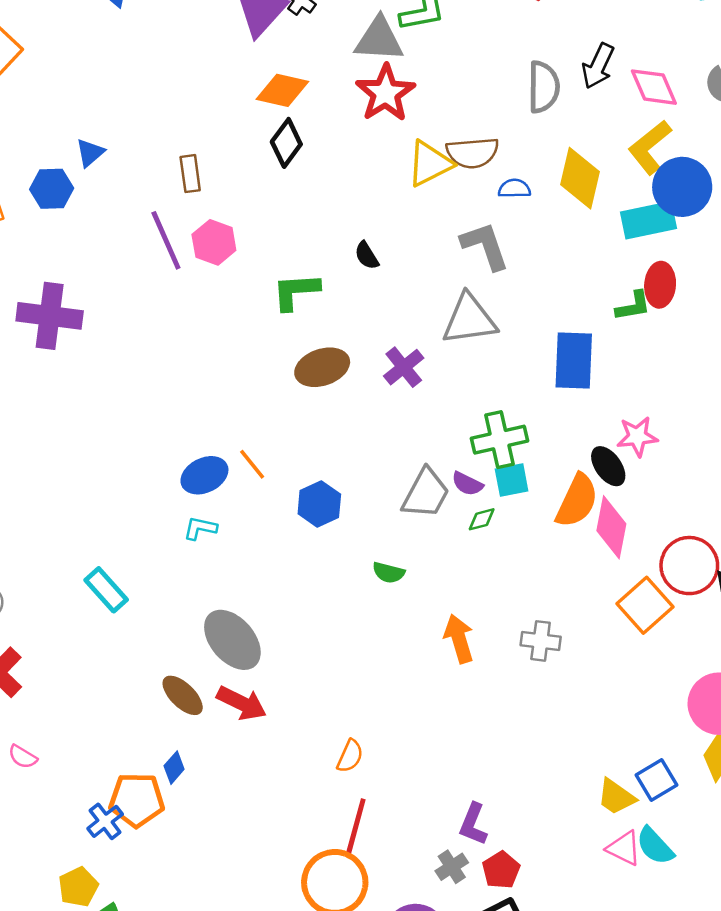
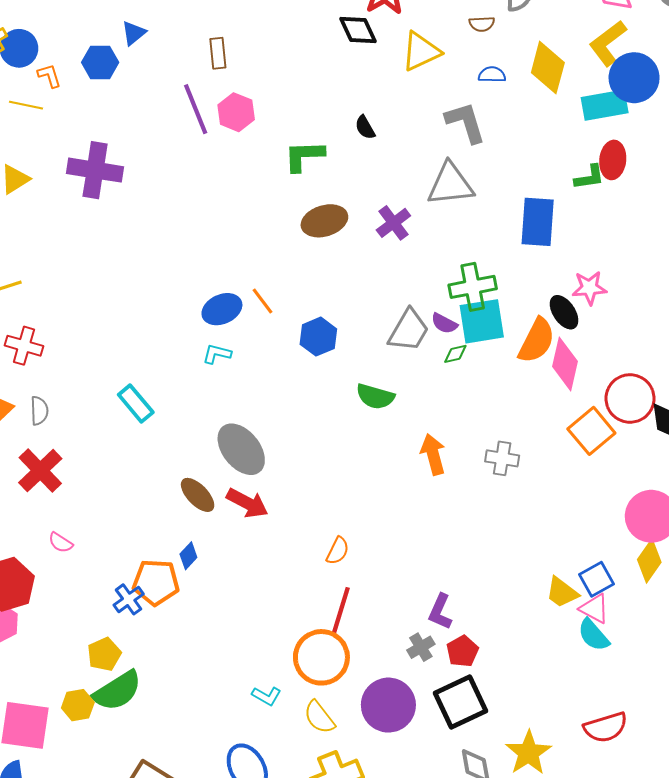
black diamond: (286, 143) -> (358, 30), moved, turned -63
brown semicircle: (472, 153) -> (482, 24), moved, size x0.6
cyan square: (512, 480) -> (482, 321), size x1.6
green semicircle: (389, 573) -> (375, 396), size x1.4
pink triangle: (624, 848) -> (594, 609), moved

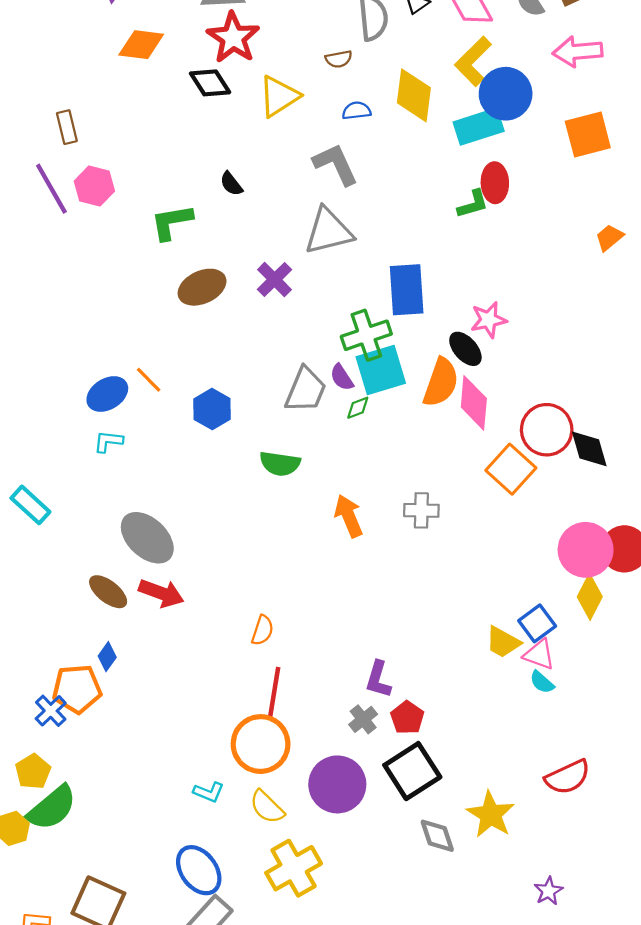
blue rectangle: (538, 222) -> (407, 290), moved
purple semicircle: (444, 323) -> (342, 377), turned 36
cyan semicircle: (593, 635) -> (542, 682), size x0.7

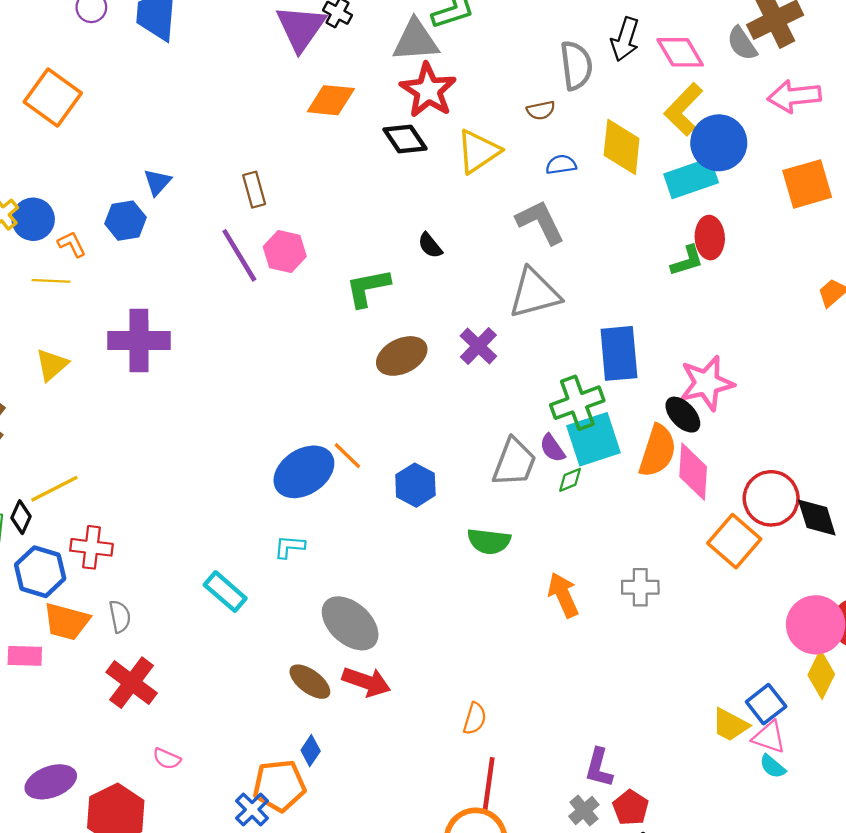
pink star: (489, 320) -> (707, 383), size x1.4
blue ellipse: (107, 394) -> (304, 472), size x1.4
cyan L-shape: (108, 441) -> (289, 547), moved

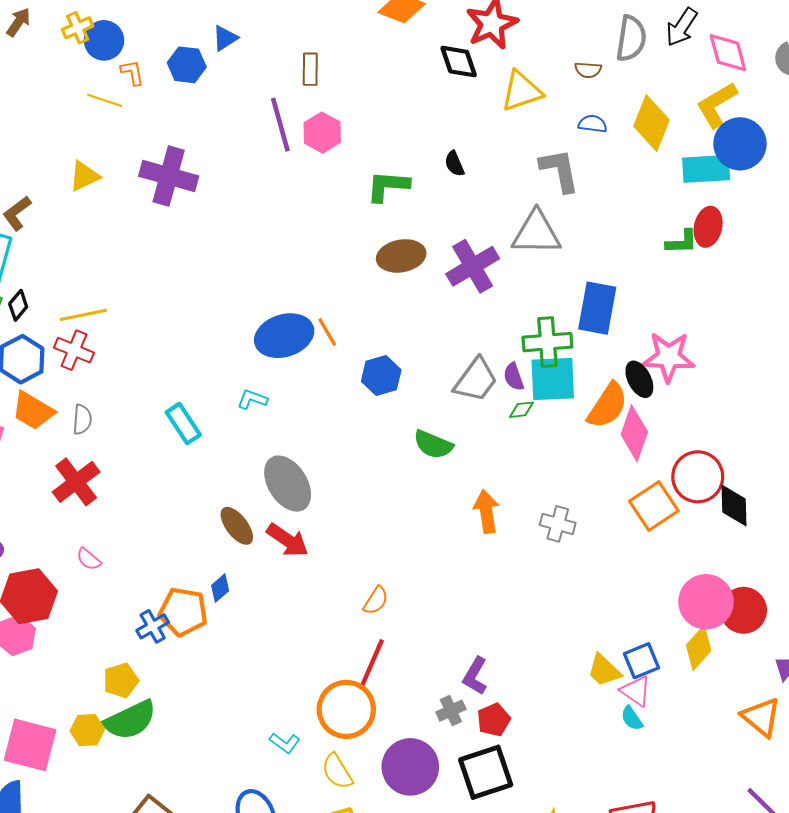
purple cross: (478, 346) -> (473, 266), size x1.4
yellow line: (54, 489) -> (83, 315), moved

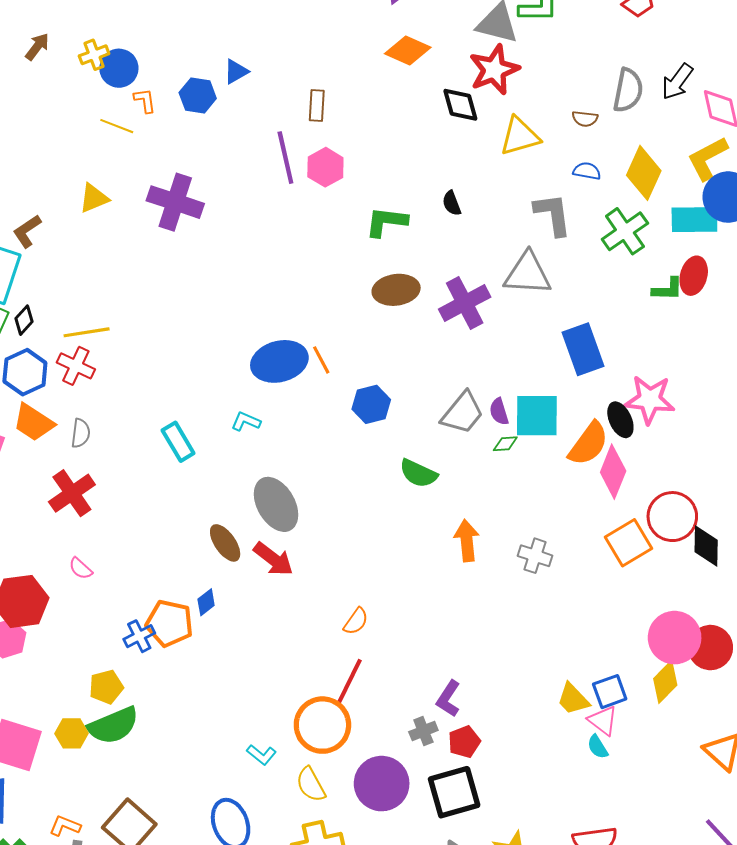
blue rectangle: (597, 308) -> (583, 349), turned -33
green cross: (547, 342) -> (625, 231), moved, turned -33

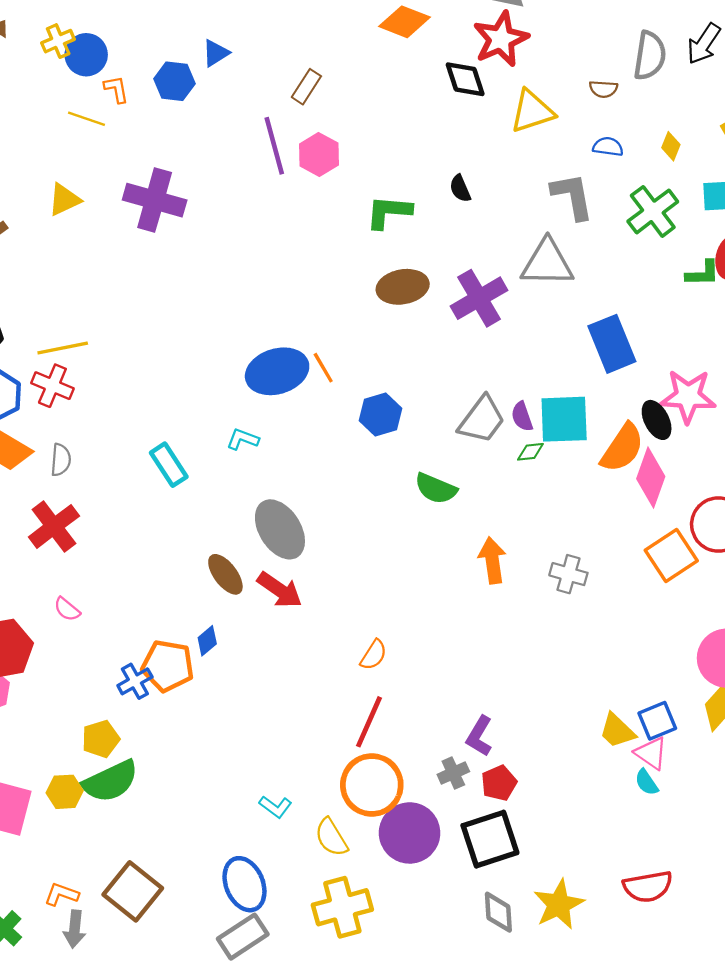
brown rectangle: (317, 105) -> (306, 87), turned 32
yellow diamond: (644, 173) -> (671, 146), size x0.5
orange circle: (322, 725) -> (372, 785), moved

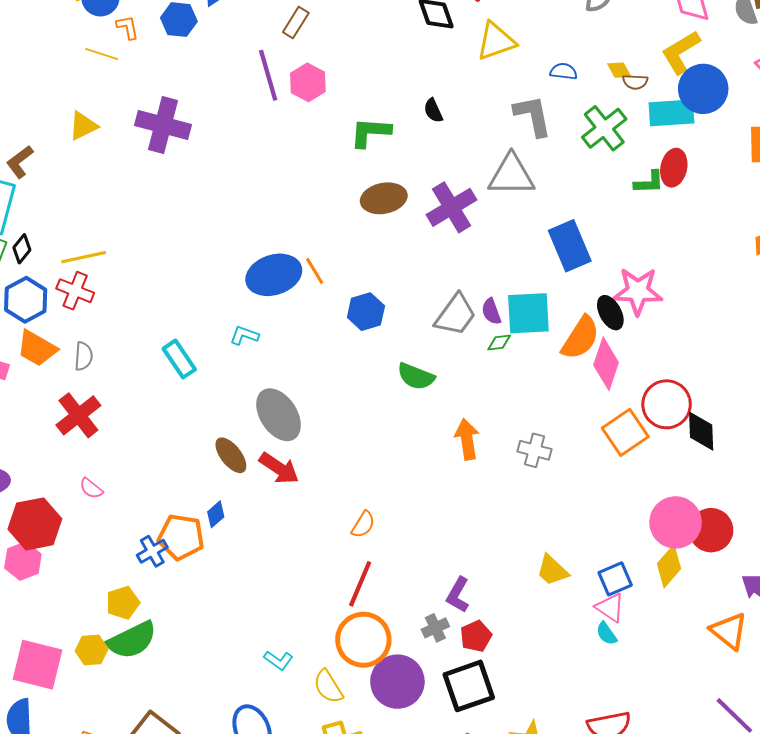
brown semicircle: (603, 89) -> (635, 82), moved
yellow diamond: (671, 146) -> (619, 70), turned -50
yellow trapezoid: (617, 731) -> (552, 570), moved

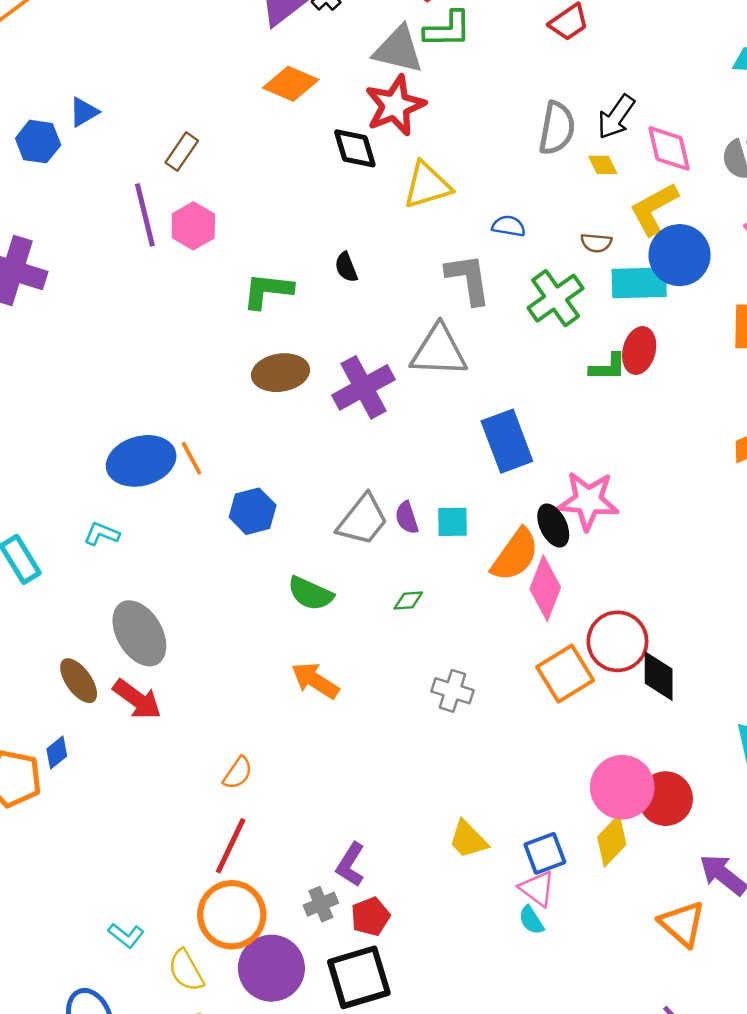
yellow diamond: (619, 70) -> (603, 165), moved
cyan square: (528, 313) -> (452, 522), size x0.6
green diamond: (499, 343) -> (408, 600), moved
orange arrow: (467, 439) -> (315, 681), moved, turned -51

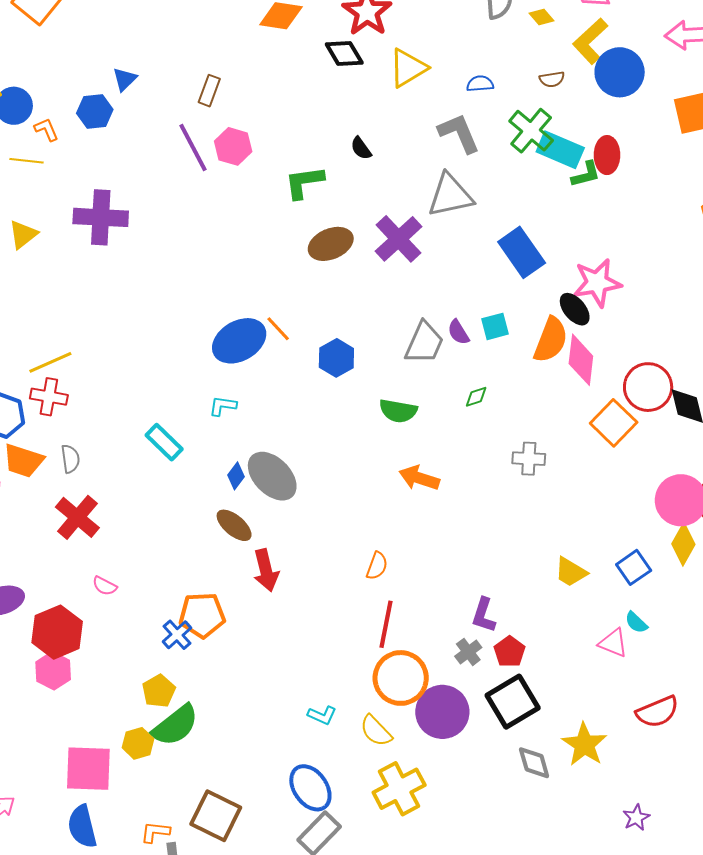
cyan rectangle: (639, 283) -> (560, 150), moved, turned 39
red arrow: (137, 699) -> (266, 570), moved, turned 54
blue diamond: (57, 753) -> (236, 476), moved
pink triangle: (537, 889) -> (613, 643), moved

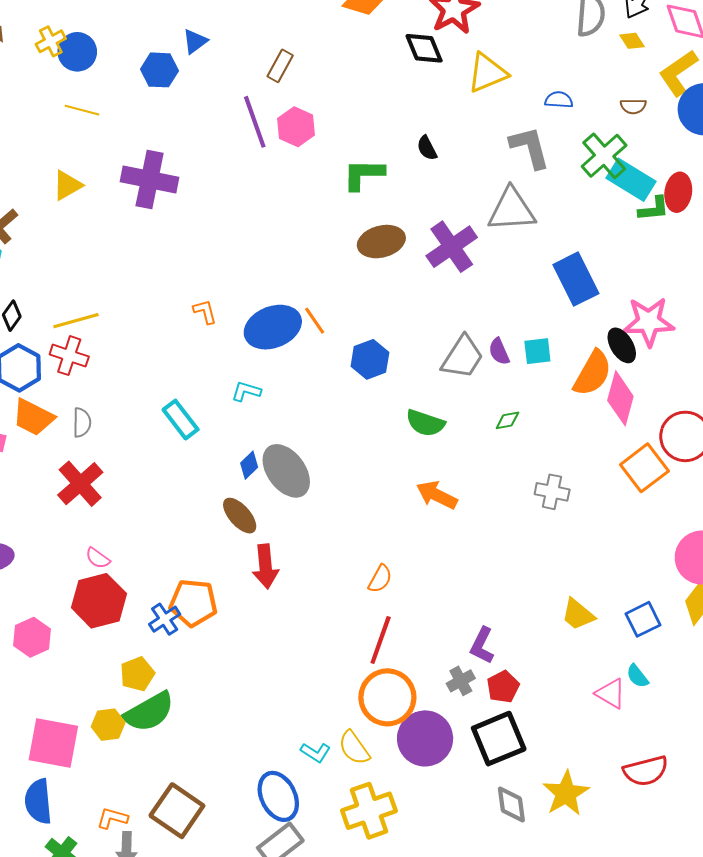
orange L-shape: (46, 130) -> (205, 312), moved
red hexagon: (57, 632) -> (99, 601), moved
cyan L-shape: (322, 715) -> (315, 752), moved

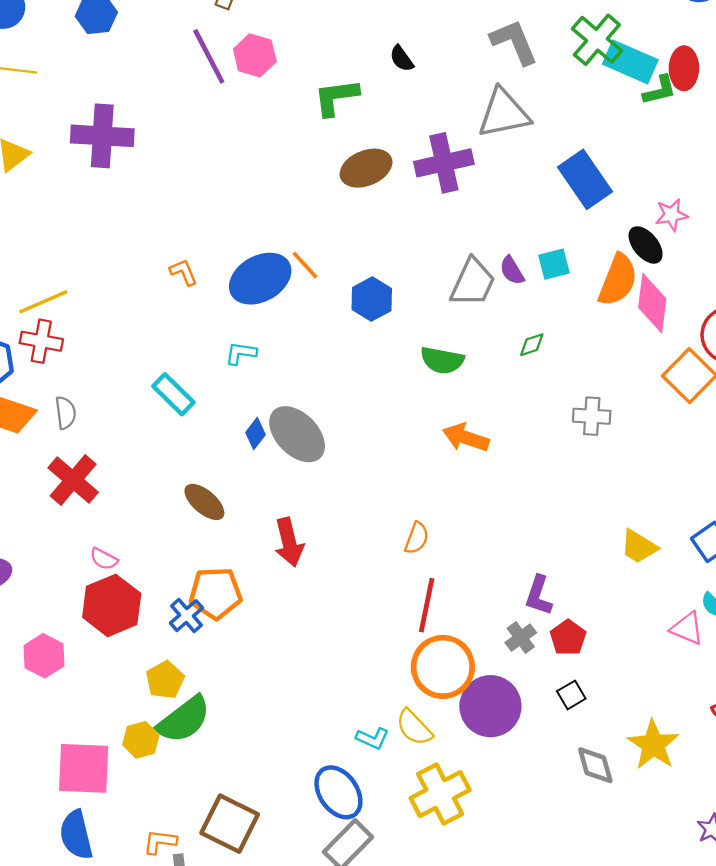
purple cross: (452, 247) -> (444, 163), turned 30
pink star: (649, 322) -> (671, 215), size x0.6
brown ellipse: (240, 516) -> (204, 502), moved
black square: (499, 739) -> (571, 695), size x0.5

